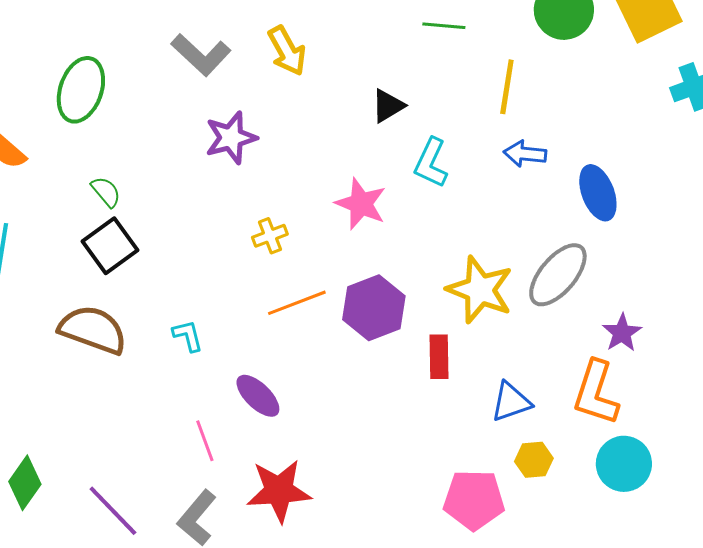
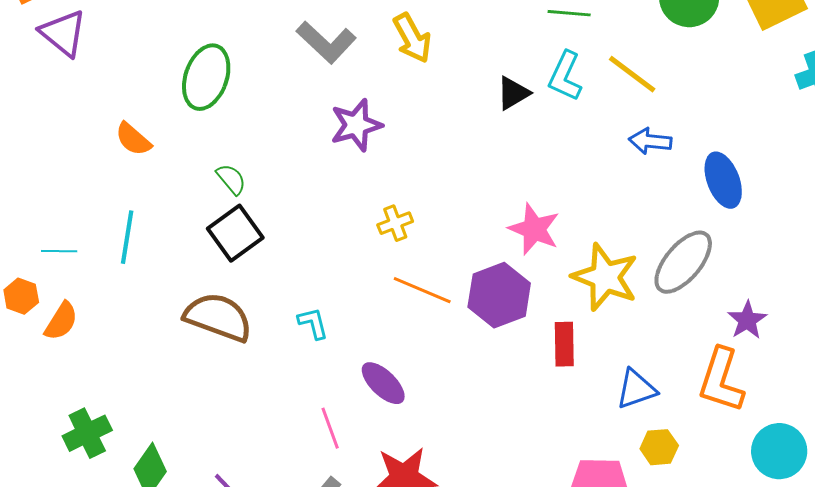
yellow line: (507, 87) -> (632, 74), turned -62
cyan L-shape: (431, 163) -> (565, 76), moved
pink star: (361, 204) -> (534, 229), moved
orange line: (297, 303) -> (422, 290), turned 44
cyan circle: (624, 464) -> (779, 451), moved

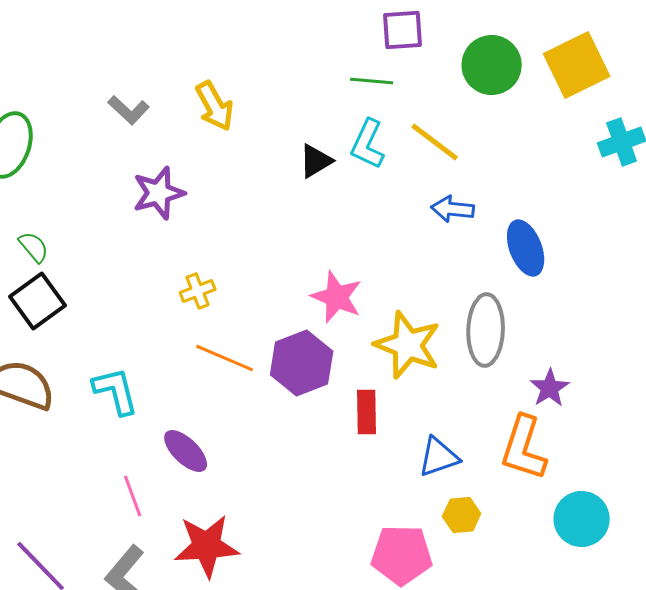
gray L-shape: (326, 42) -> (129, 110), size x0.7
gray ellipse: (683, 262) -> (486, 330), turned -38
cyan L-shape: (313, 323) -> (116, 391), size x1.5

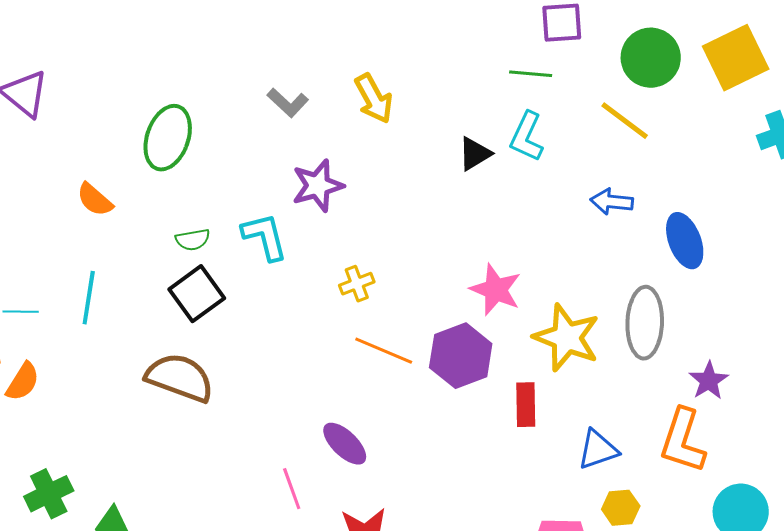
yellow line: (435, 142) -> (625, 121), moved
green semicircle: (34, 247) -> (193, 240), turned 120
cyan L-shape: (116, 391) -> (265, 237), moved

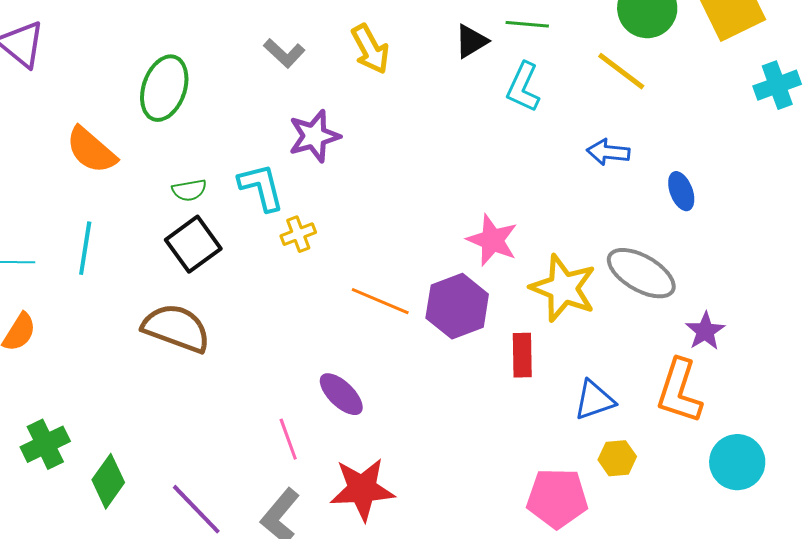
black triangle: (475, 154) -> (471, 41), moved
orange semicircle: (95, 200) -> (91, 150), size x1.4
blue ellipse: (685, 241) -> (681, 191), size x0.7
yellow cross: (357, 284) -> (298, 234), moved
gray ellipse: (645, 323) -> (641, 273), turned -62

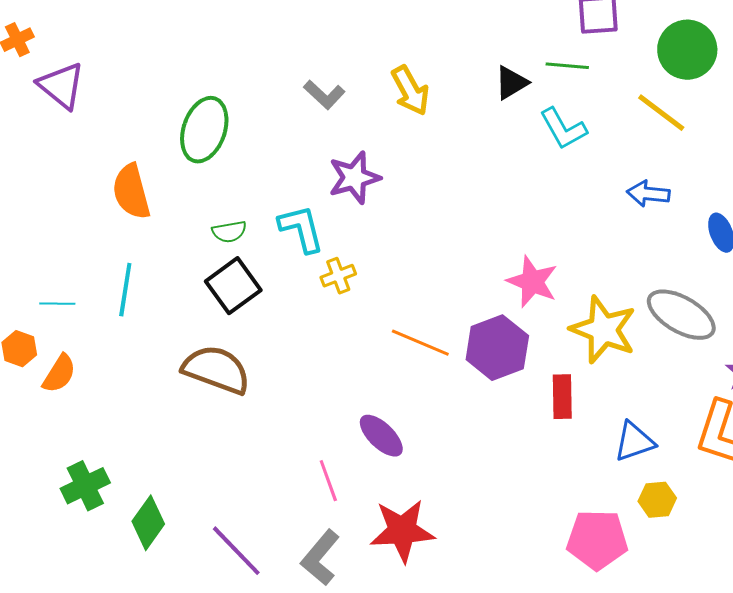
cyan L-shape: (523, 87) -> (563, 129), turned -54
orange semicircle: (91, 150) -> (131, 192), turned 34

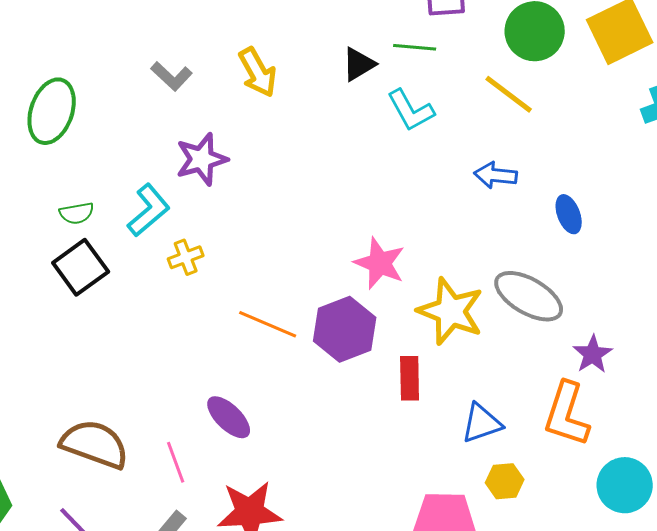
cyan L-shape: (301, 229) -> (149, 210), turned 64
brown semicircle: (216, 370) -> (95, 444), moved

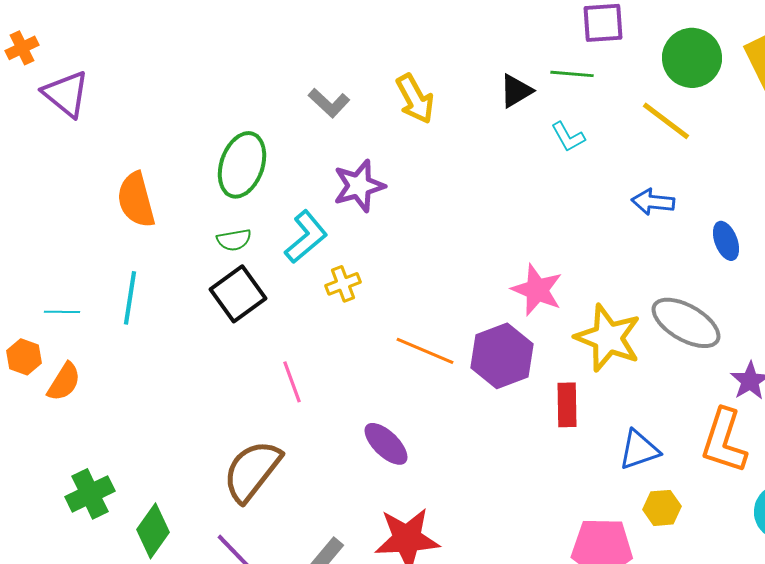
cyan L-shape: (411, 110) -> (568, 137), size x0.7
green ellipse: (52, 111) -> (242, 165), moved
brown semicircle: (95, 444) -> (252, 471), turned -72
pink line: (176, 462) -> (292, 382), moved

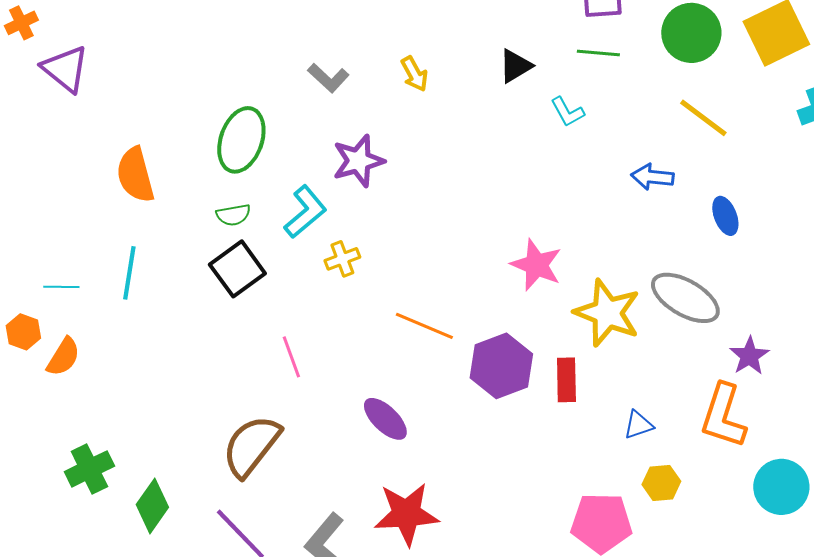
green line: (572, 74) -> (598, 53), moved
yellow arrow: (415, 99) -> (414, 74), size x0.7
yellow line: (666, 121) -> (703, 118), moved
purple hexagon: (502, 356) -> (501, 366), moved
blue triangle: (639, 450) -> (638, 425), size x0.7

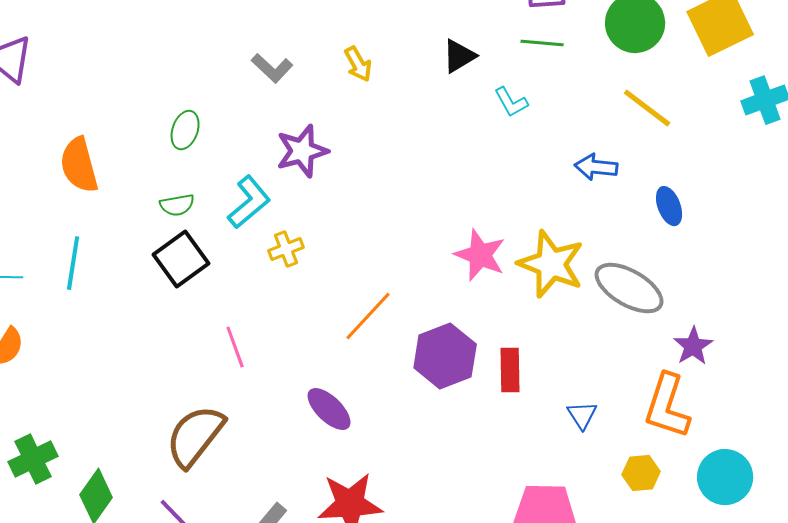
green ellipse: (241, 140) -> (185, 130), size x0.6
yellow star: (607, 313) -> (551, 264), moved
orange line: (424, 326) -> (368, 316), turned -70
blue triangle: (638, 425) -> (582, 415), turned -44
yellow hexagon: (661, 483) -> (641, 473), moved

